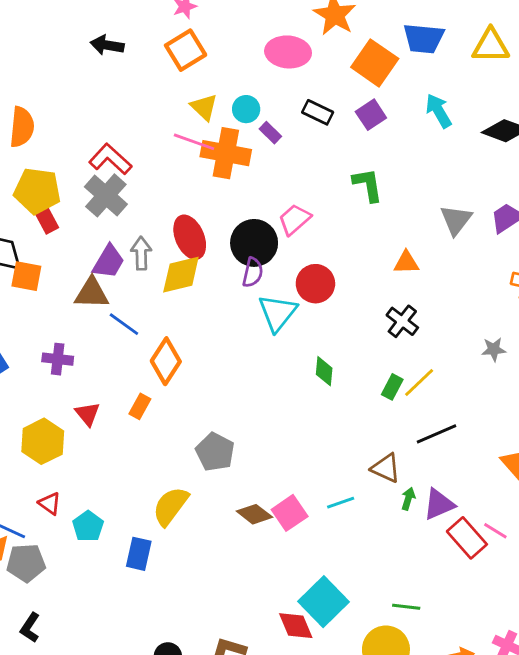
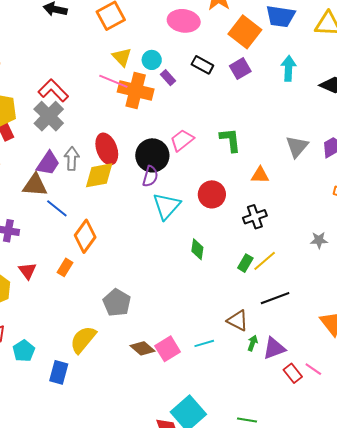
cyan arrow: (439, 111) -> (289, 68), turned 30
green L-shape: (368, 185) -> (230, 140), moved
red circle: (315, 284) -> (212, 194), moved
black cross: (402, 321) -> (255, 217), turned 30
red rectangle: (467, 538) -> (293, 373), size x0.7

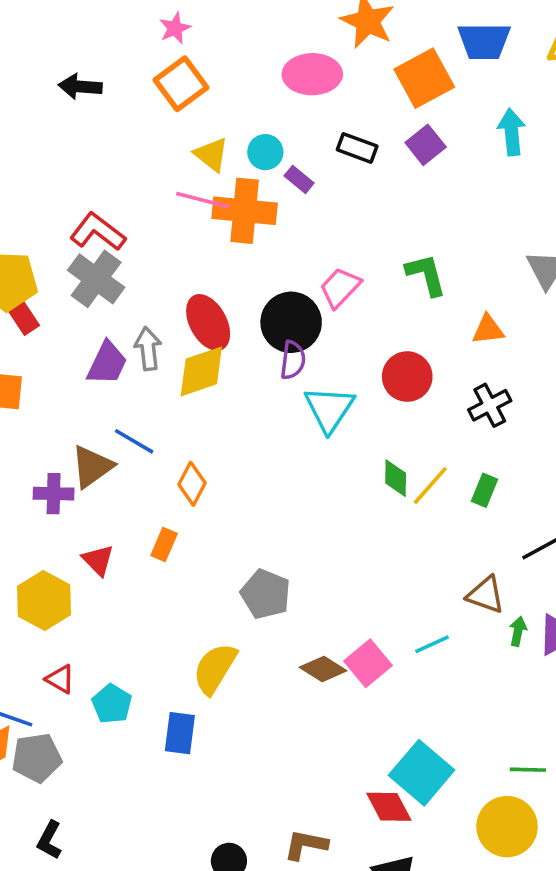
orange square: (245, 32) -> (424, 78), turned 32
brown triangle: (35, 185) -> (92, 467), moved, turned -32
orange diamond: (85, 236) -> (192, 484), size x0.7
yellow line: (265, 261) -> (430, 486), moved

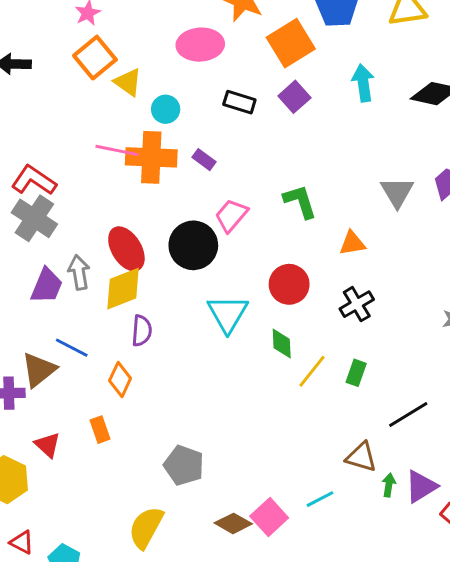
yellow triangle: (211, 155) -> (128, 82), moved
purple rectangle: (299, 179) -> (204, 160), moved
purple semicircle: (293, 360) -> (142, 331), moved
green diamond: (396, 478) -> (282, 343), moved
orange rectangle: (164, 545) -> (100, 430), turned -40

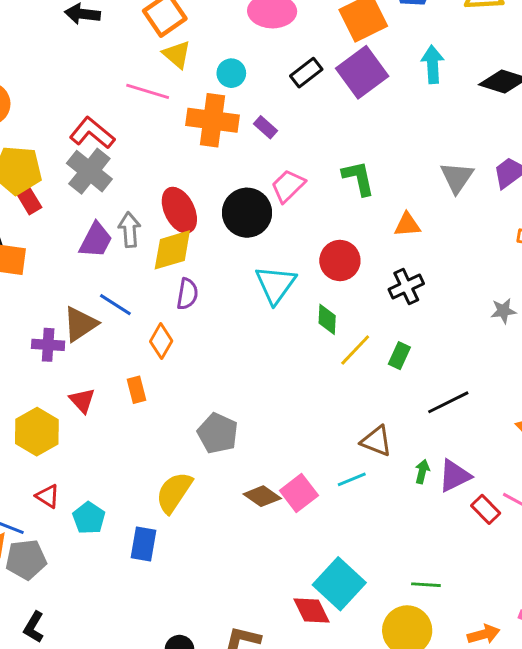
yellow triangle: (128, 82) -> (177, 54), moved
purple square: (294, 97) -> (362, 72), size x1.6
black rectangle: (239, 102) -> (306, 73), turned -60
pink line: (117, 150) -> (148, 91), moved
brown triangle: (361, 457) -> (376, 441), moved

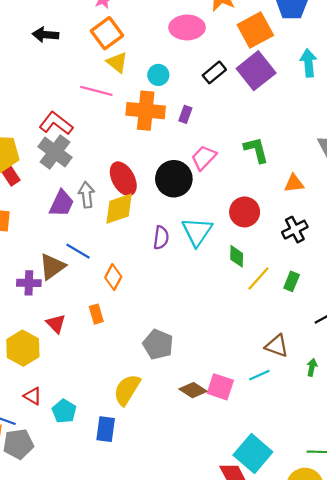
purple rectangle: (266, 127) -> (185, 114), turned 70
purple semicircle: (187, 294) -> (161, 238), moved
pink square: (299, 493) -> (220, 387), turned -32

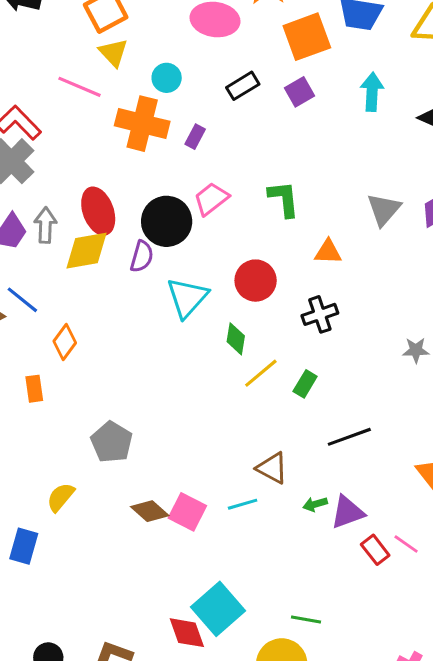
purple square: (256, 71) -> (300, 92), size x0.6
purple semicircle: (161, 238) -> (142, 256), moved
green arrow: (312, 367) -> (315, 504), turned -126
yellow semicircle: (127, 390) -> (61, 497), size x0.7

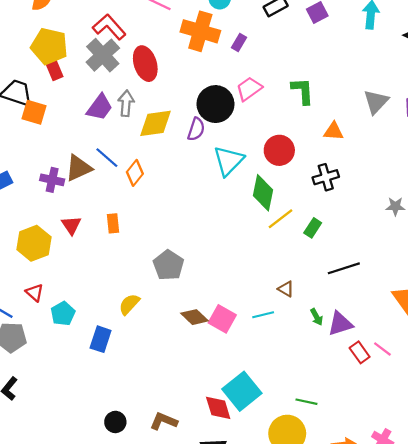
red ellipse: (98, 211) -> (145, 64), moved
green diamond: (236, 339) -> (263, 193), size x1.5
orange diamond: (65, 342) -> (135, 173), moved
brown triangle: (272, 468) -> (286, 289), size x0.7
green arrow: (315, 504) -> (317, 317), turned -105

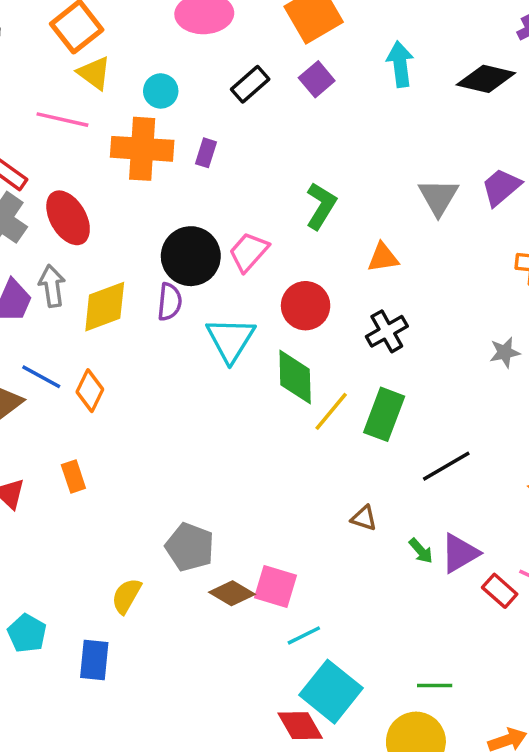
pink trapezoid: (249, 89) -> (249, 252), moved
green L-shape: (302, 91) -> (321, 206), turned 48
green rectangle: (313, 228) -> (384, 414), size x1.6
gray pentagon: (168, 265) -> (190, 547), moved
cyan line: (263, 315) -> (304, 635), moved

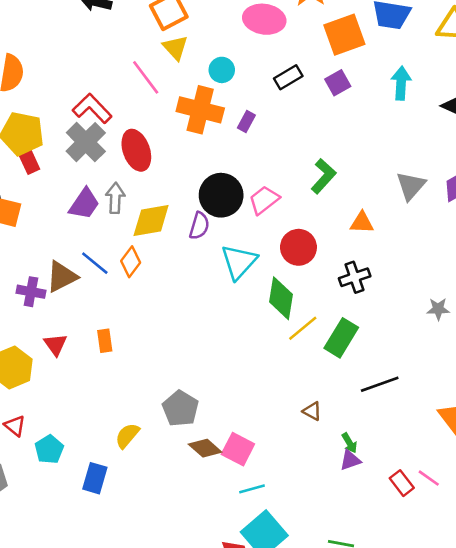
pink line: (62, 120) -> (146, 77), turned 30
orange diamond: (90, 391) -> (131, 262), moved
purple triangle: (460, 553) -> (350, 460), moved, size x0.7

